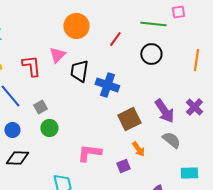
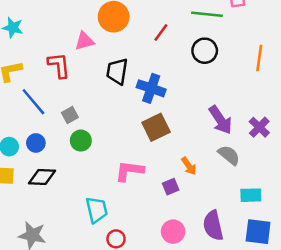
pink triangle: (57, 55) -> (84, 41), moved, turned 30
purple cross: (194, 107) -> (259, 127), moved
brown square: (129, 119) -> (156, 127), moved

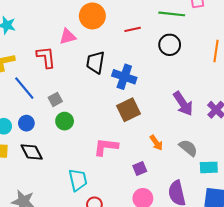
red line: (161, 32) -> (133, 29), turned 42
gray semicircle: (229, 155) -> (188, 148), moved
black diamond: (42, 177) -> (32, 152), turned 60
purple square: (171, 187) -> (140, 168), moved

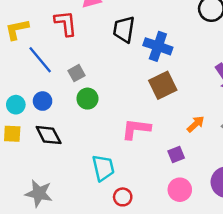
orange arrow: (156, 143) -> (196, 124), turned -98

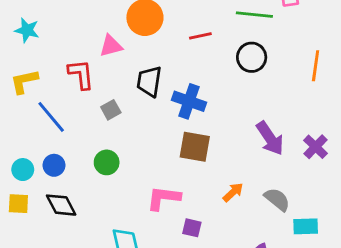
gray square: (77, 73) -> (111, 110), moved
brown square: (163, 85) -> (195, 147), turned 36
purple square: (176, 154) -> (192, 228), moved, turned 35

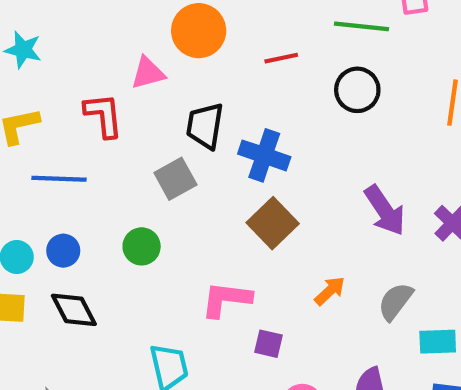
gray square: (111, 110) -> (175, 179), moved, size x1.4
blue line: (51, 117) -> (59, 179), turned -48
brown square: (195, 147) -> (273, 223), turned 36
gray semicircle: (277, 199) -> (395, 301), turned -92

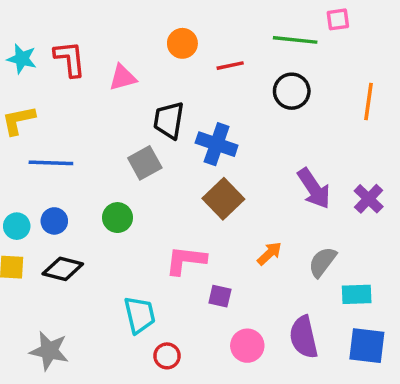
orange circle: (199, 31) -> (182, 43), moved, size x0.7
red L-shape: (103, 115) -> (70, 59), moved
black diamond: (74, 310) -> (63, 269), turned -48

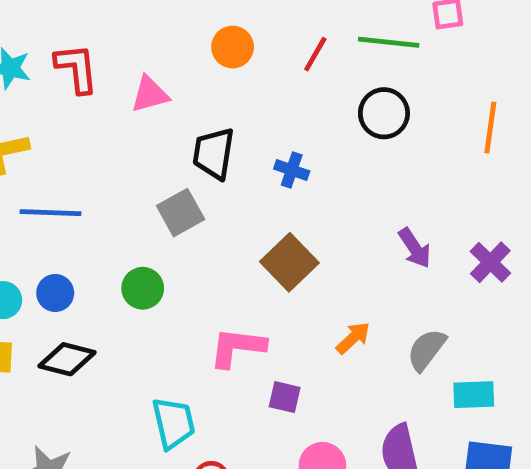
red line: (230, 66) -> (315, 54), moved, turned -48
blue cross: (217, 144) -> (292, 170), moved, size x0.6
purple arrow: (314, 189) -> (415, 248), size x0.7

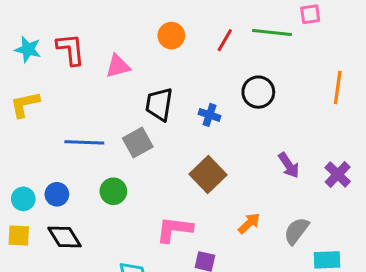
black circle: (384, 113) -> (258, 92), moved
blue line: (50, 213) -> (84, 142), moved
black diamond: (67, 359) -> (65, 237), turned 44

